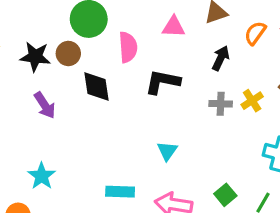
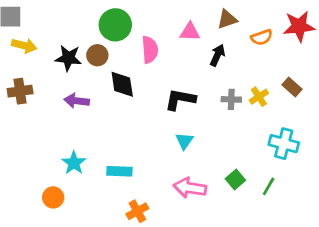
orange semicircle: (255, 33) -> (262, 37), turned -145
black arrow: (221, 58) -> (217, 55), moved
black L-shape: (163, 82) -> (180, 99), moved
purple arrow: (45, 105) -> (77, 101), turned 130
cyan rectangle: (120, 192) -> (119, 171), moved

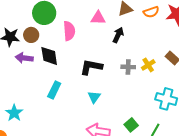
orange semicircle: (262, 37) -> (151, 12), moved
purple arrow: (77, 101) -> (24, 58), moved
cyan rectangle: (119, 171) -> (54, 90), moved, turned -66

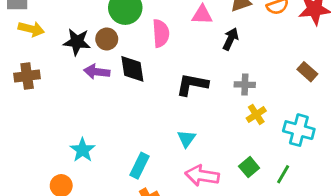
yellow cross: (148, 65) -> (256, 114), moved
cyan rectangle: (54, 90) -> (139, 166), moved
cyan triangle: (94, 97) -> (186, 139), moved

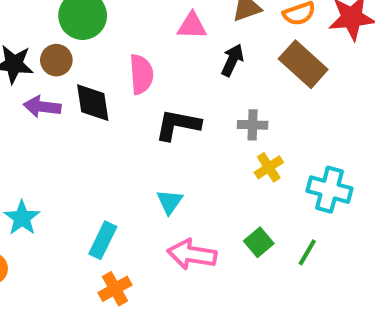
pink semicircle: (161, 33) -> (141, 74), moved
brown rectangle: (307, 72) -> (303, 64), moved, size x1.6

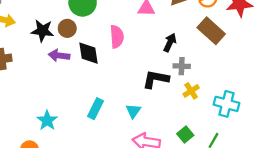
black arrow: (232, 60) -> (170, 43), moved
black L-shape: (178, 125) -> (156, 79), moved
cyan rectangle: (103, 240) -> (96, 109), moved

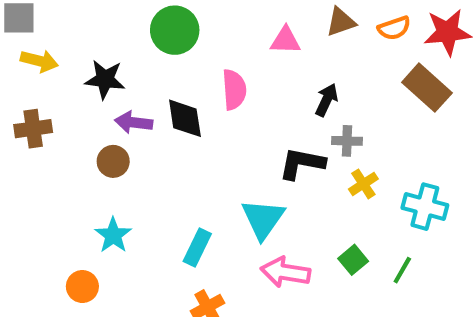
brown circle: (67, 28) -> (113, 161), moved
brown rectangle: (211, 31) -> (427, 88), moved
cyan rectangle: (96, 109) -> (197, 248), moved
cyan triangle: (133, 111) -> (263, 219), size x1.6

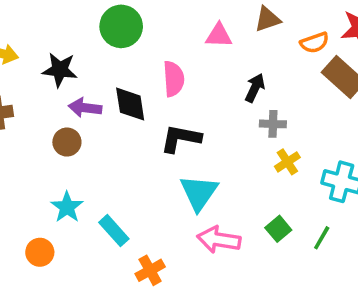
orange semicircle: (394, 28) -> (314, 43), moved
black L-shape: (302, 163) -> (181, 138), moved
cyan rectangle: (197, 248) -> (114, 231), moved, turned -68

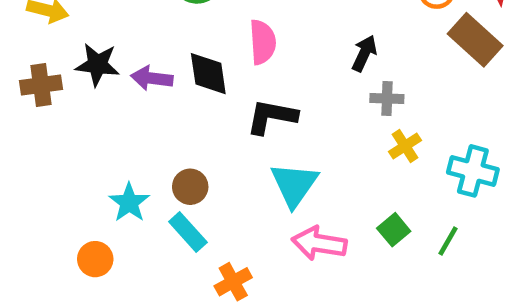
black star: (60, 70) -> (97, 65), moved
brown circle: (67, 142) -> (190, 187), moved

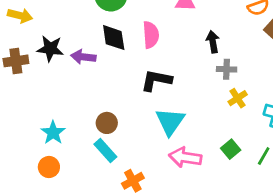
black arrow: (364, 53) -> (213, 42), turned -35
black diamond: (208, 74) -> (114, 38), moved
cyan star: (129, 203) -> (53, 133), moved

